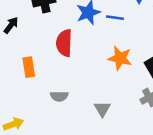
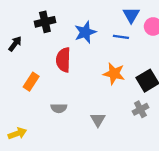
blue line: (115, 18) -> (121, 37), moved
orange rectangle: (29, 67) -> (31, 82), turned 42

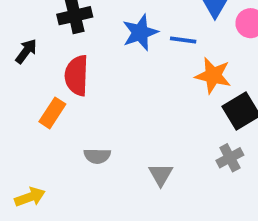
blue line: (121, 37) -> (183, 40), moved
red semicircle: (63, 60) -> (77, 76), moved
orange star: (114, 74) -> (213, 76), moved

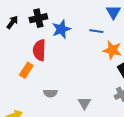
blue star: (140, 33) -> (61, 29), moved
black arrow: (26, 51) -> (12, 22), moved

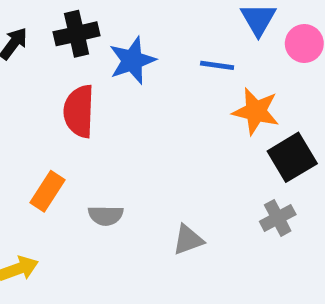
orange rectangle: (26, 70) -> (47, 191), moved
gray triangle: (84, 103) -> (188, 240), turned 40

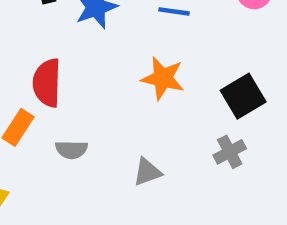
red semicircle: (79, 111) -> (47, 83), moved
orange star: (256, 111) -> (163, 78), moved

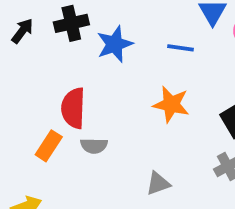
gray semicircle: (71, 150) -> (94, 146), moved

